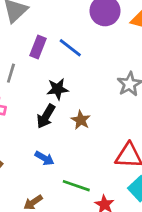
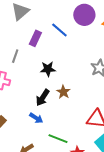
blue line: (70, 48) -> (59, 30), moved
black arrow: (46, 116) -> (43, 98), moved

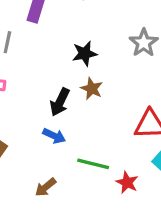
black star: (48, 69) -> (85, 54), moved

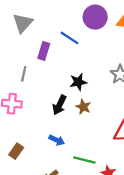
black arrow: (60, 102) -> (59, 105), moved

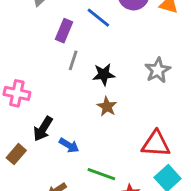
gray line: (24, 74) -> (73, 60), moved
black arrow: (59, 105) -> (43, 129), moved

